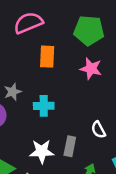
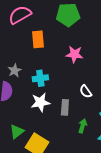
pink star: (91, 69) -> (74, 54), moved
white star: (42, 151) -> (40, 102), moved

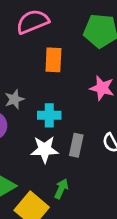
gray rectangle: (65, 107) -> (76, 145), moved
green arrow: (83, 126) -> (61, 189), moved

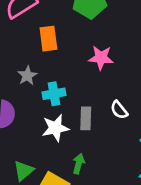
gray star: (14, 99) -> (27, 76), moved

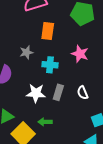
cyan cross: (54, 94) -> (50, 65), moved
green arrow: (79, 164) -> (45, 122), turned -120

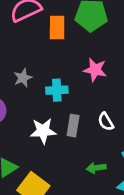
orange rectangle: (48, 31) -> (57, 27), moved
green arrow: (45, 122) -> (96, 168), moved

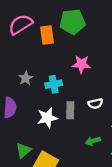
white semicircle: (106, 122) -> (95, 104), turned -64

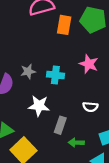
gray star: (26, 78) -> (28, 71), moved
gray rectangle: (70, 110) -> (60, 125), moved

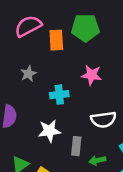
gray star: (28, 71) -> (28, 74), moved
white semicircle: (90, 107) -> (103, 120), size x1.5

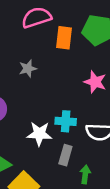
cyan cross: (59, 95) -> (66, 121), moved
green arrow: (97, 160) -> (85, 174), turned 98

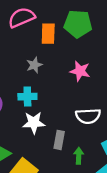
gray star: (28, 69) -> (34, 65), moved
cyan cross: (66, 121) -> (27, 97), moved

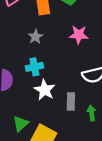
white star: (34, 123) -> (45, 90), turned -30

